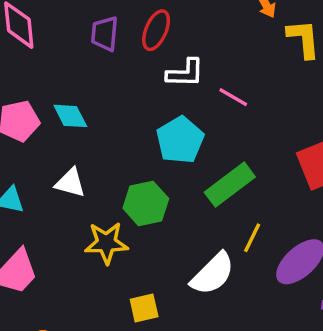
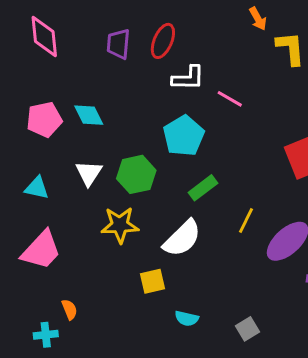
white triangle: (70, 183) -> (89, 173), turned 48
green rectangle: (230, 185) -> (203, 188), moved, size x0.7
green hexagon: (146, 203) -> (136, 174), moved
white semicircle: (213, 274) -> (182, 238), moved

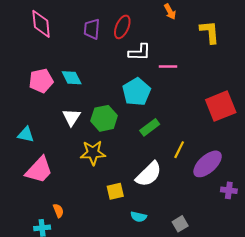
orange arrow: (258, 19) -> (170, 12), moved
pink line: (230, 99) -> (168, 67), turned -30
cyan triangle: (37, 188) -> (26, 135), moved
white semicircle: (182, 238) -> (149, 174), moved

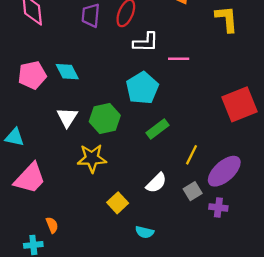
white semicircle: (149, 174) -> (156, 183), size x0.7
purple cross: (229, 190) -> (218, 207), moved
yellow square: (115, 191) -> (118, 203), turned -30
gray square: (180, 224) -> (193, 191), moved

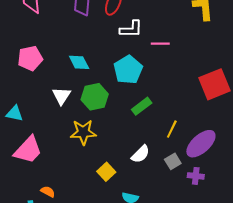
cyan diamond: (67, 72) -> (79, 62), moved
orange semicircle: (52, 225) -> (48, 192), turned -40

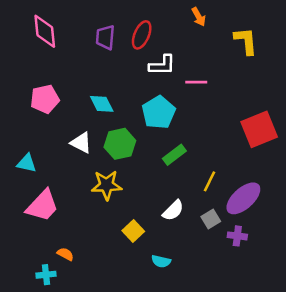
white triangle: (61, 96) -> (81, 143), turned -36

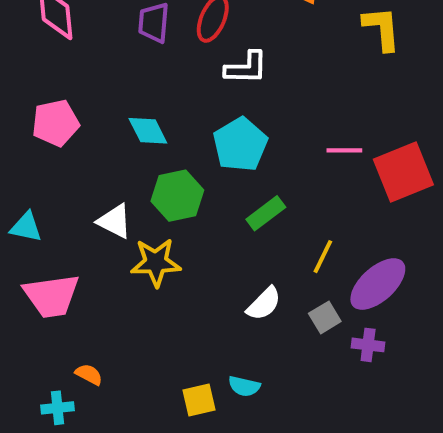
pink line: (196, 82) -> (344, 150), moved
white triangle: (81, 143) -> (114, 221), moved
pink trapezoid: (42, 206) -> (52, 296), turned 39
yellow square: (133, 231) -> (199, 400), moved, turned 30

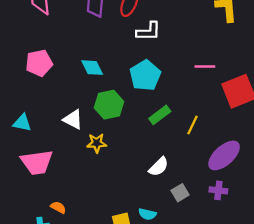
pink line: (344, 150) -> (205, 66), moved
yellow line: (323, 257) -> (192, 125), moved
yellow star: (156, 262) -> (97, 143), size x0.7
gray square: (325, 317) -> (180, 193), moved

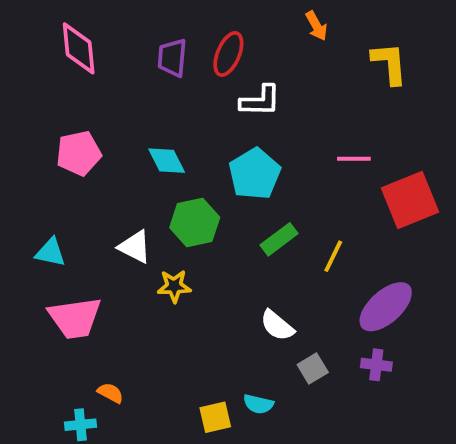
white semicircle: (159, 167) -> (277, 325), turned 85

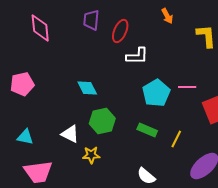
purple trapezoid: (172, 58) -> (91, 20), moved
pink pentagon: (79, 153) -> (22, 84), moved
cyan pentagon: (255, 174) -> (156, 93), moved
green rectangle: (279, 239) -> (147, 130), turned 60

